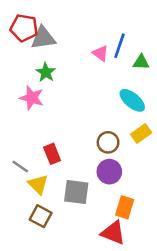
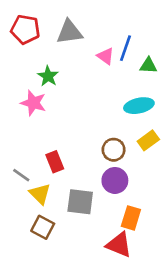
gray triangle: (43, 38) -> (69, 32), moved
cyan ellipse: (132, 100) -> (139, 106), turned -52

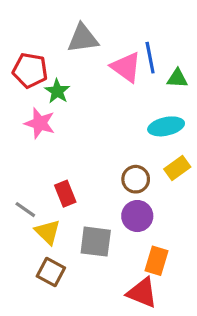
red pentagon: (25, 29) -> (30, 70), moved
blue line: (126, 48) -> (150, 58), turned -30
pink triangle: (106, 56) -> (126, 67), size x1.5

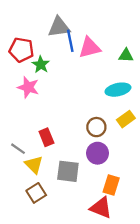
blue line: (150, 58) -> (70, 41), moved
pink triangle: (126, 67) -> (90, 48), turned -50
brown square: (51, 272) -> (36, 193), turned 30

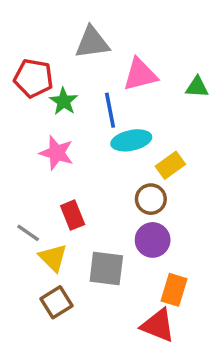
blue line: (70, 41) -> (110, 110), moved
pink star: (28, 87) -> (57, 153), moved
cyan ellipse: (118, 90) -> (131, 140), moved
yellow rectangle: (126, 119) -> (170, 165), moved

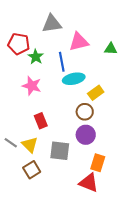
gray line: (28, 233) -> (11, 143), moved

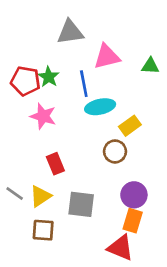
red pentagon: (19, 44) -> (26, 81), moved
purple circle: (86, 135) -> (134, 195), moved
yellow triangle: (30, 145) -> (40, 196), turned 42
brown square: (32, 170) -> (43, 230), turned 36

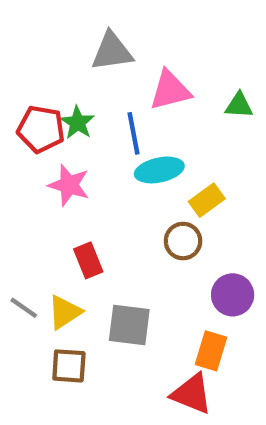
purple circle: (134, 195) -> (233, 295), moved

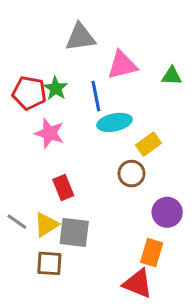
gray square: (129, 325) -> (74, 232), moved

